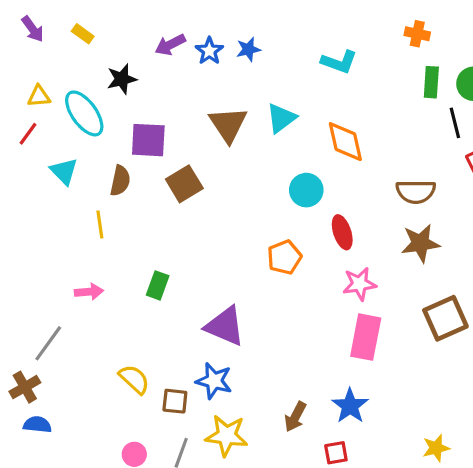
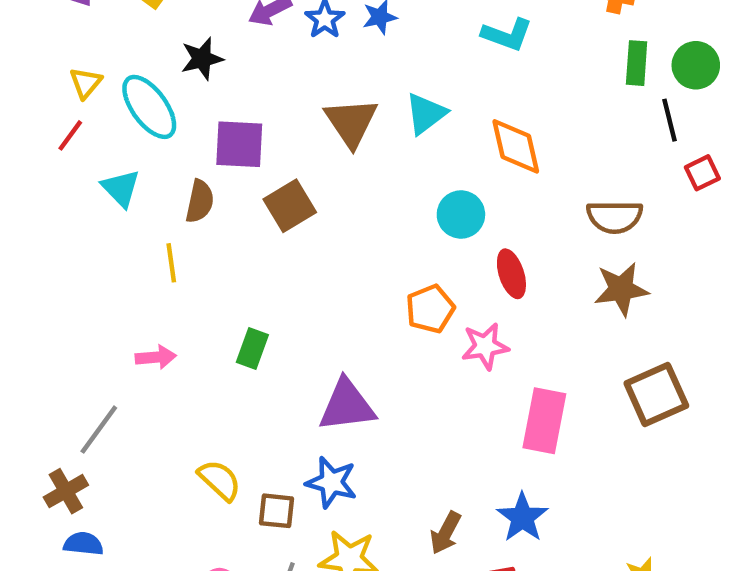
yellow triangle: (39, 96) -> (86, 83), turned -45
pink star: (359, 284) -> (485, 346), moved
purple triangle: (225, 326) -> (347, 405), turned -30

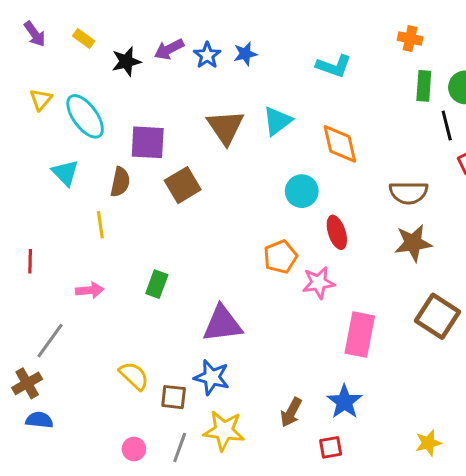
black star: (202, 59) -> (126, 61), moved
red line: (70, 135) -> (30, 261), moved, turned -35
brown square: (656, 395) -> (438, 316), turned -33

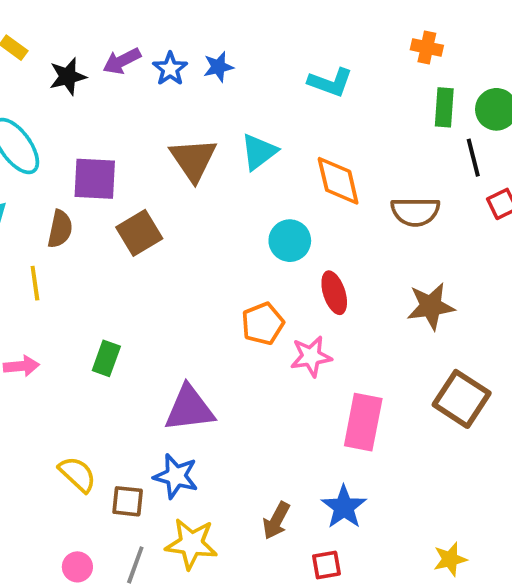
brown semicircle: (409, 193) -> (415, 212), moved

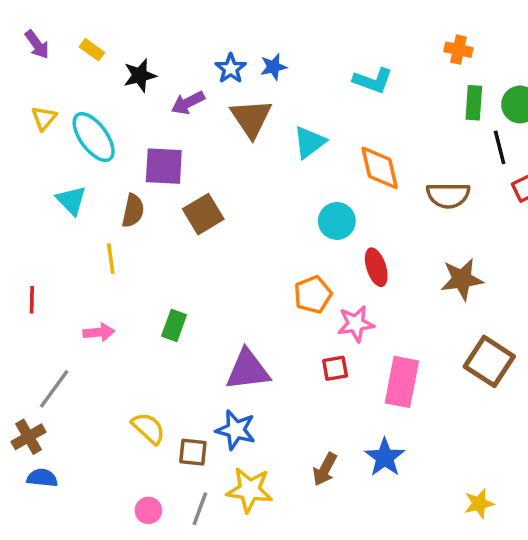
purple arrow: (122, 61) -> (188, 103), moved
brown triangle: (193, 160) -> (251, 118), moved
red square: (326, 565) -> (335, 368), moved

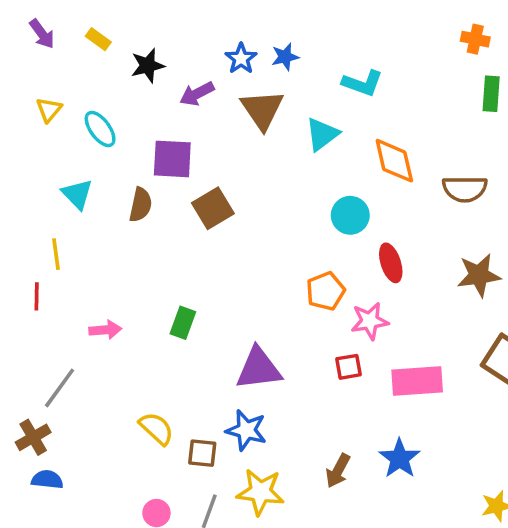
cyan L-shape: (373, 81) -> (363, 83), moved
cyan ellipse: (94, 137) -> (100, 129), size x0.7
yellow line: (111, 259) -> (56, 254), moved
pink rectangle: (402, 382) -> (417, 381), turned 75

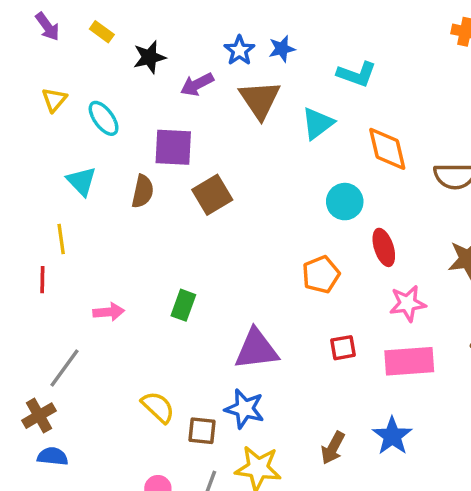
pink star: (370, 321) -> (408, 303), moved

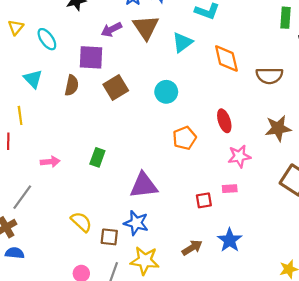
purple arrow: (197, 84) -> (111, 29), moved
cyan circle: (345, 202) -> (166, 92), moved
red square: (343, 348) -> (204, 200), moved
pink rectangle: (409, 361) -> (230, 189), moved, size x0.5
brown arrow: (333, 448) -> (192, 248), turned -150

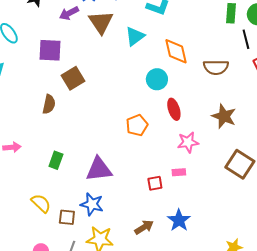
purple arrow: (111, 29) -> (69, 13), moved
brown semicircle: (72, 85) -> (49, 104), moved
cyan circle: (166, 92) -> (157, 79), moved
brown star: (278, 128) -> (224, 116), turned 30
green rectangle: (97, 157) -> (56, 160), moved

